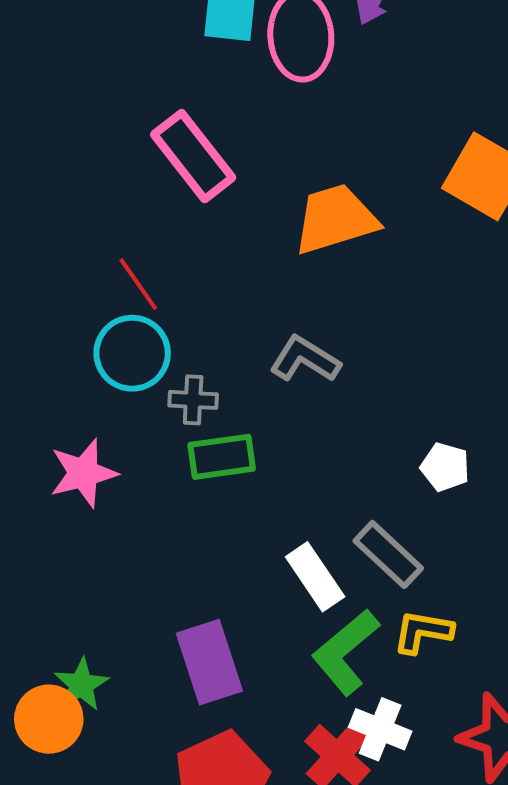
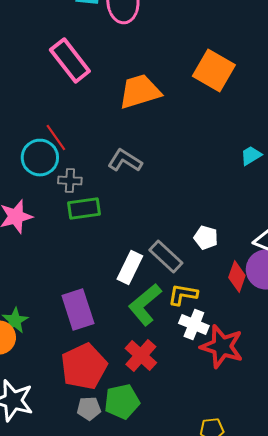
red line: (138, 284) -> (56, 138), moved
white pentagon: (445, 467) -> (206, 238), moved
white rectangle: (315, 577) -> (130, 268), turned 60
white cross: (380, 729) -> (194, 325), moved

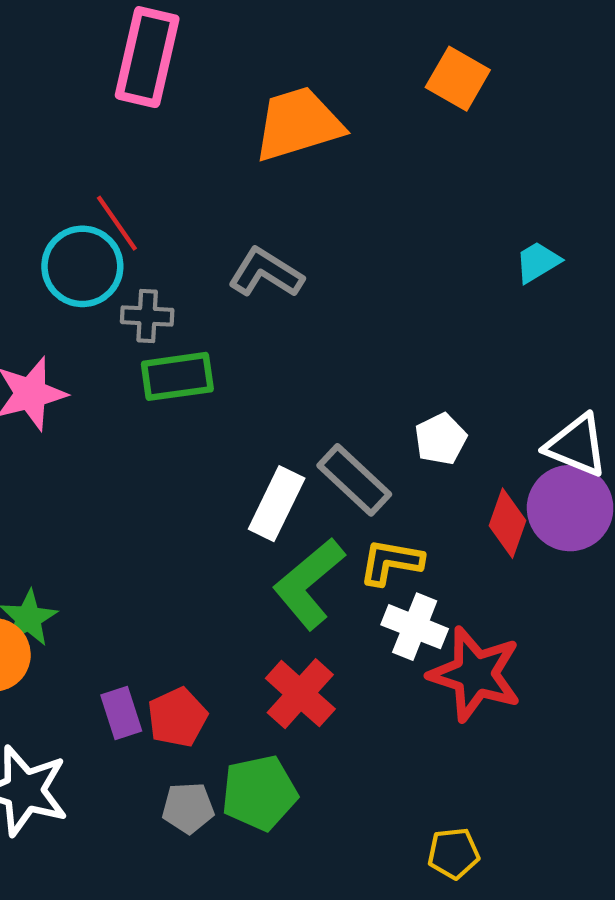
pink rectangle: (70, 61) -> (147, 57), turned 51
orange square: (214, 71) -> (458, 79), size x0.7
white pentagon: (206, 238) -> (441, 439), turned 30
purple rectangle: (78, 310) -> (121, 713), moved, size x0.6
red pentagon: (84, 367) -> (177, 717), size x0.6

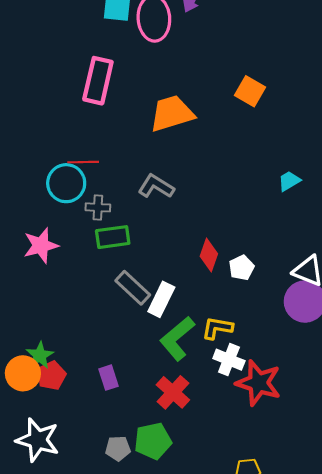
red line: (117, 223) -> (83, 162), turned -56
gray rectangle: (354, 480) -> (133, 288), moved
red diamond: (507, 523) -> (209, 255), moved
purple rectangle: (121, 713) -> (108, 378), moved
red pentagon: (177, 717) -> (51, 375), moved

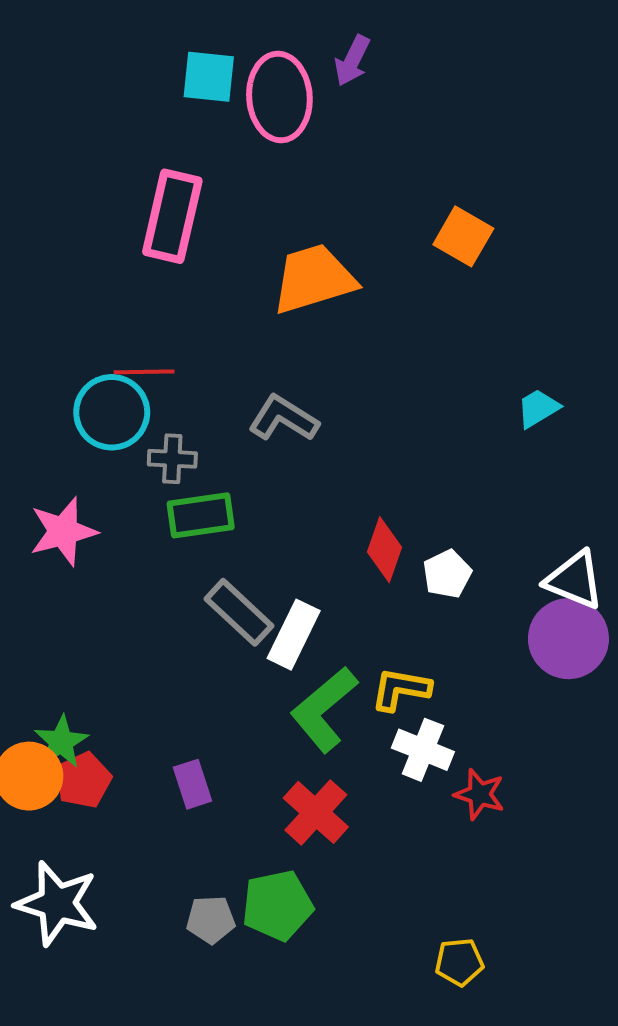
red star: (258, 383) -> (480, 794), size x0.6

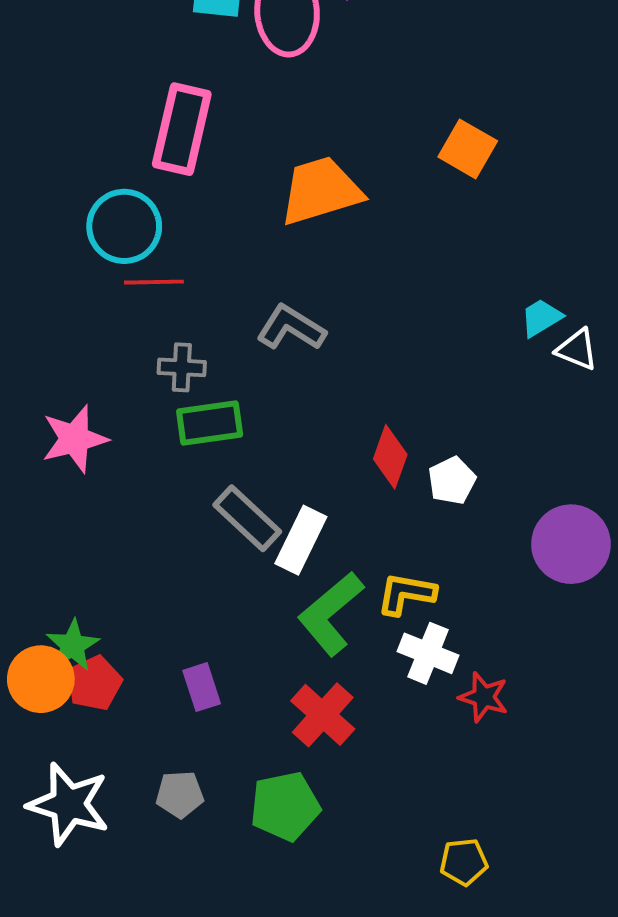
cyan circle: (112, 412) -> (124, 226), moved
white triangle: (574, 580) -> (577, 350), moved, size x0.7
gray pentagon: (211, 920) -> (180, 794), moved

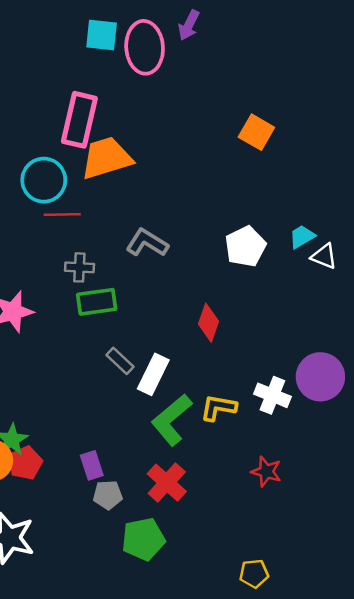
orange trapezoid: (321, 191) -> (106, 158), moved
white pentagon: (452, 481) -> (245, 247), moved, size x1.4
gray rectangle: (247, 518) -> (120, 361), size x0.7
white cross: (428, 653) -> (272, 395), moved
gray pentagon: (180, 794) -> (108, 495), moved

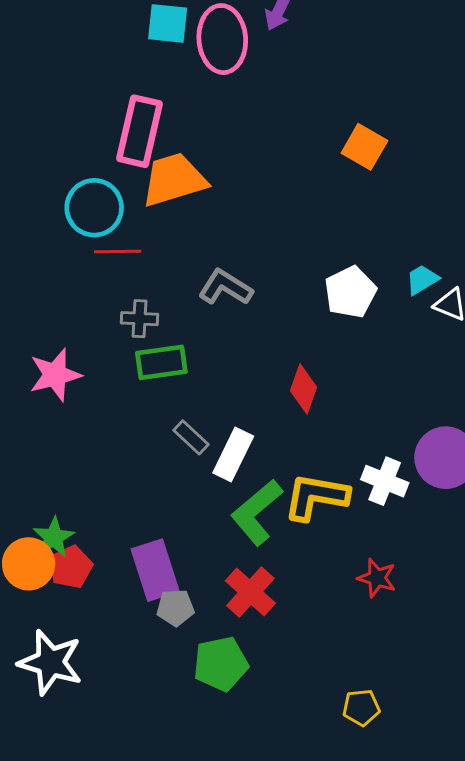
yellow L-shape: (218, 408) -> (316, 497), size x1.4
purple rectangle: (92, 465) -> (155, 570), size x1.6

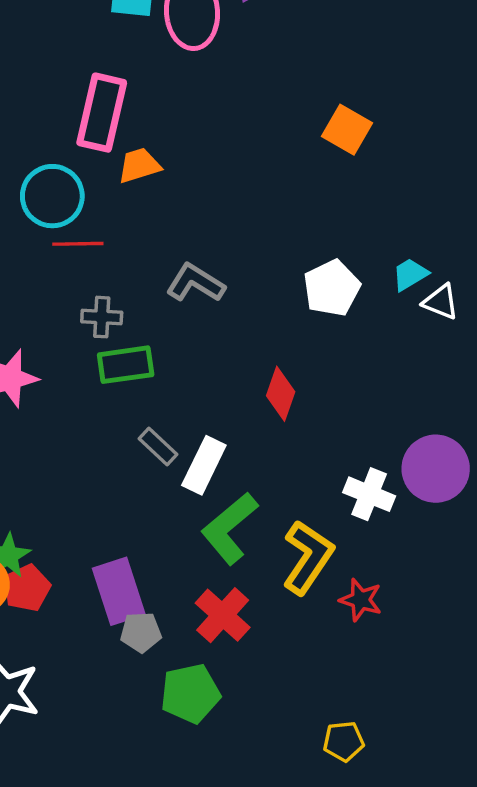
orange trapezoid: (174, 180) -> (139, 165), size x0.6
yellow L-shape: (316, 497) -> (308, 557), moved, turned 114

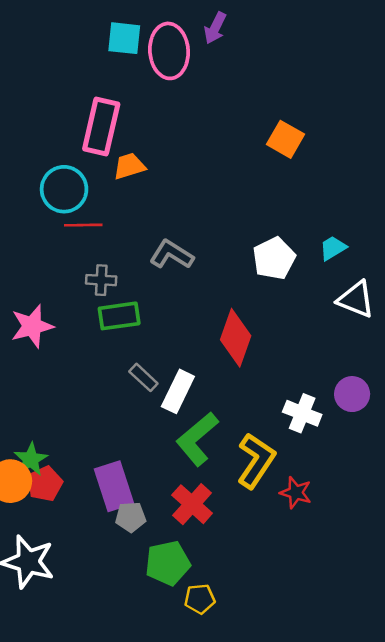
white triangle: (441, 302) -> (356, 299), moved, size x1.4
red diamond: (281, 394) -> (236, 338), size x1.4
purple circle: (436, 469) -> (352, 394), size x0.7
yellow pentagon: (344, 741) -> (200, 599), moved

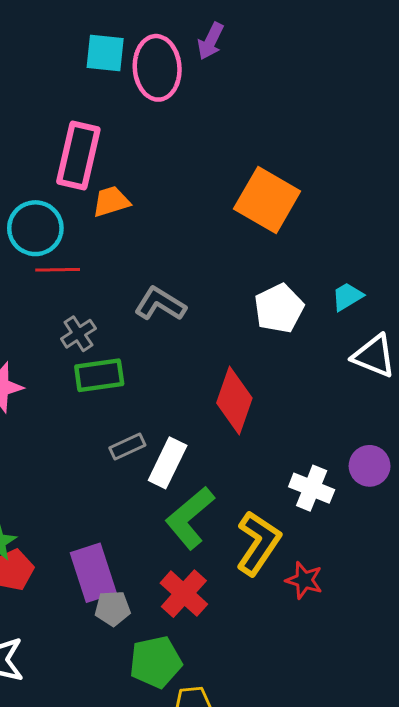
orange square: (286, 139) -> (267, 200), moved, size x1.5
gray cross: (101, 280) -> (78, 334), turned -36
gray rectangle: (143, 377) -> (127, 447), turned -68

